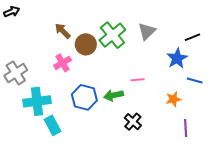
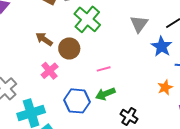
gray triangle: (147, 31) -> (139, 24), moved
green cross: (112, 35) -> (87, 19), moved
pink line: (138, 80) -> (104, 69), moved

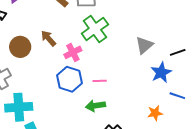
brown circle: (69, 48) -> (20, 47), moved
pink cross: (50, 71) -> (73, 52), moved
blue hexagon: (77, 101) -> (70, 79), moved

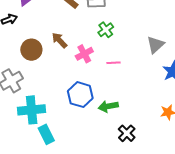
green cross: (95, 29) -> (106, 30), size x0.6
blue hexagon: (70, 79) -> (80, 95), moved
pink line: (100, 81) -> (114, 63), moved

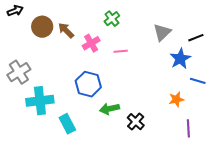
brown circle: (31, 50) -> (42, 27), moved
green arrow: (108, 106) -> (110, 109), moved
cyan rectangle: (46, 134) -> (67, 124), moved

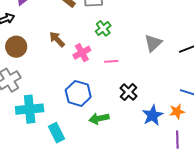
brown circle: (42, 27) -> (16, 47), moved
blue star: (180, 59) -> (153, 115), moved
orange star: (176, 99) -> (177, 111), moved
black cross: (136, 122) -> (129, 92), moved

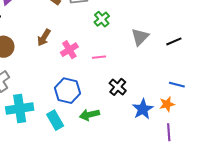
green cross: (103, 28) -> (102, 19), moved
brown arrow: (57, 39) -> (44, 38), turned -102
cyan rectangle: (57, 133) -> (55, 120), moved

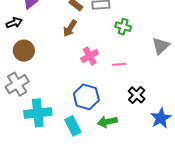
green cross: (102, 19) -> (123, 27), turned -35
brown arrow: (44, 38) -> (70, 28), moved

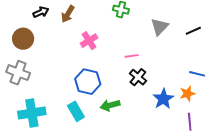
black arrow: (14, 23) -> (41, 12), moved
pink line: (119, 64) -> (132, 56), moved
gray cross: (17, 84) -> (18, 73), turned -35
cyan cross: (38, 113) -> (32, 113), moved

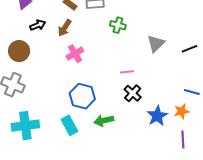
pink cross: (89, 41) -> (75, 54), moved

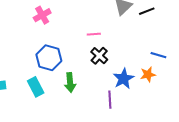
black line: (190, 49) -> (147, 11), moved
green arrow: (104, 120) -> (70, 82), turned -84
purple line: (183, 139) -> (110, 100), moved

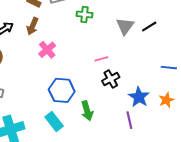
black cross: (99, 56) -> (111, 79), turned 30
orange star: (148, 74) -> (166, 100), moved

